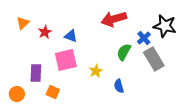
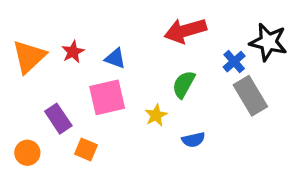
orange triangle: (23, 23) -> (29, 57), moved, size x1.6
green semicircle: (124, 52) -> (184, 84), moved
purple rectangle: (36, 73) -> (58, 119), turned -36
blue semicircle: (119, 86) -> (193, 140), turned -88

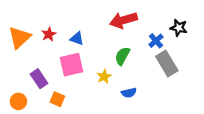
black star: (268, 42) -> (179, 28), size x0.7

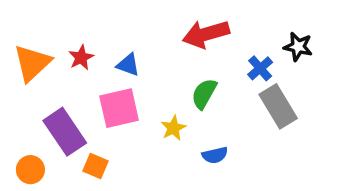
purple rectangle: (39, 79) -> (65, 132), size x1.4

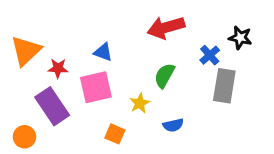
red star: (81, 58) -> (58, 68), moved, turned 30
gray rectangle: (278, 106) -> (224, 86), turned 40
orange square: (96, 166) -> (115, 134), moved

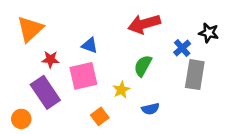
orange triangle: (26, 51) -> (30, 29), moved
orange square: (115, 134) -> (100, 116), turned 30

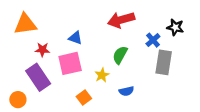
orange triangle: (30, 29) -> (25, 24), turned 35

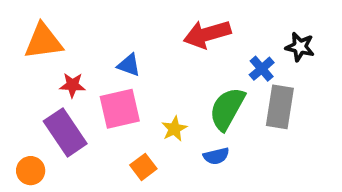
green semicircle: (120, 55) -> (227, 109), moved, size x1.4

